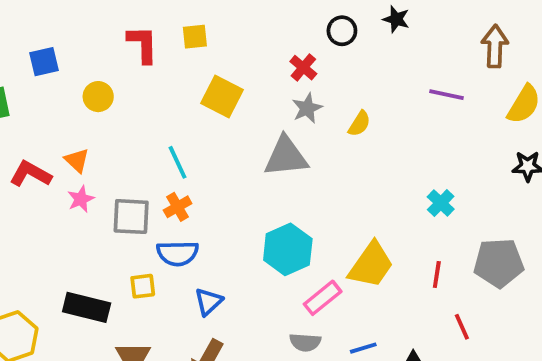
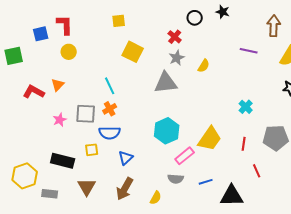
red L-shape: (143, 44) -> (65, 25), moved
orange triangle: (77, 160) -> (58, 85), turned 32
pink star: (81, 199) -> (60, 120), moved

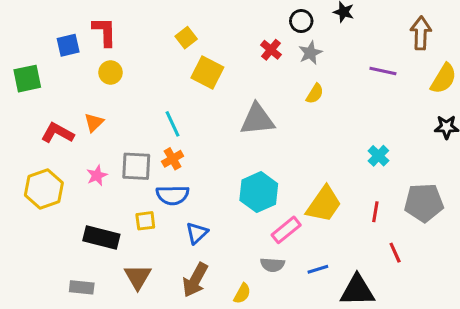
yellow square: (119, 21) -> (186, 38), moved, turned -32
gray star: (177, 58) -> (310, 53), moved
yellow hexagon: (25, 176) -> (44, 189), moved

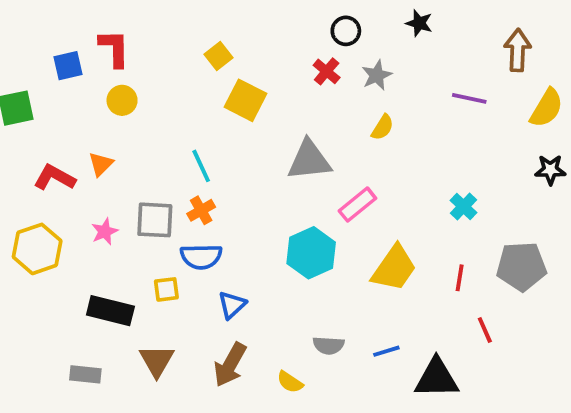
black circle: (301, 21) -> (346, 31), moved
pink rectangle: (286, 230) -> (357, 205), moved
yellow semicircle: (242, 293) -> (290, 382), turned 95

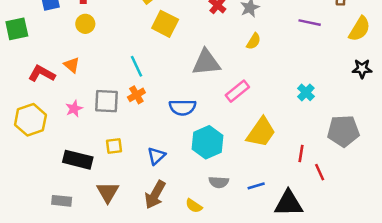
orange triangle: (101, 164) -> (72, 65), turned -35
cyan hexagon: (311, 253) -> (207, 142), moved
blue semicircle: (201, 257) -> (183, 107), moved
red line: (460, 278) -> (301, 153), moved

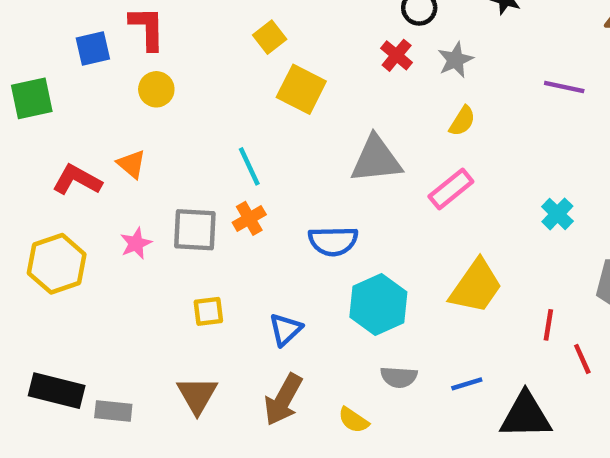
pink rectangle: (237, 91) -> (451, 189), moved
black rectangle: (78, 160) -> (57, 391), moved

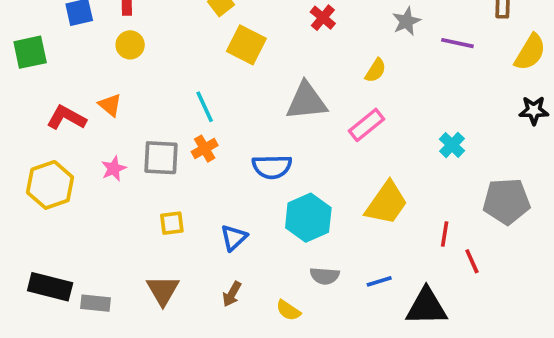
gray star: (455, 60) -> (406, 21), moved
brown arrow: (283, 400) -> (232, 294), size x0.6

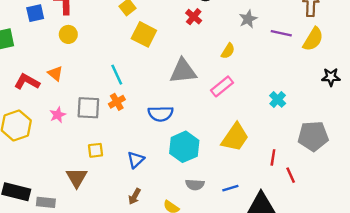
yellow semicircle: (530, 52) -> (313, 39), moved
brown triangle: (163, 290) -> (77, 178), moved

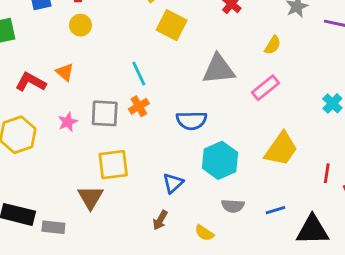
yellow square: (95, 150) -> (113, 165), size x1.6
blue triangle: (136, 160) -> (173, 183), moved

